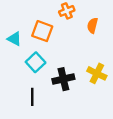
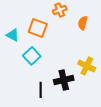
black cross: (63, 79) -> (64, 80), moved
black line: (32, 97) -> (41, 90), moved

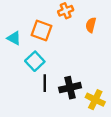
yellow cross: (87, 66) -> (95, 100), moved
black line: (41, 90) -> (45, 83), moved

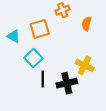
orange square: (41, 30) -> (40, 29), turned -36
yellow cross: (95, 100) -> (85, 65), moved

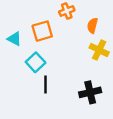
yellow cross: (85, 65) -> (99, 50), moved
black cross: (67, 83) -> (90, 92), moved

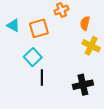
cyan triangle: (14, 39) -> (13, 25), moved

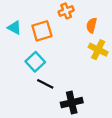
black line: (42, 78) -> (45, 84), turned -63
black cross: (83, 85) -> (72, 103), moved

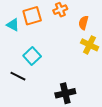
orange square: (42, 31) -> (32, 16), moved
black line: (45, 84) -> (18, 76), moved

